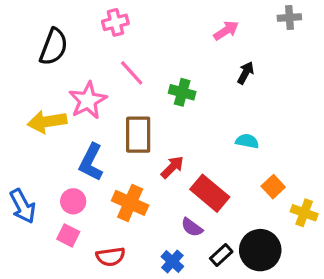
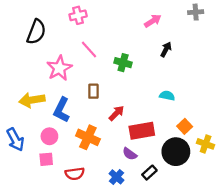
yellow arrow: (47, 122) -> (32, 100), moved
brown rectangle: (138, 135) -> (93, 91), size x0.6
red rectangle: (210, 193) -> (142, 131), turned -50
pink square: (68, 235) -> (46, 159), turned -32
black circle: (260, 250) -> (176, 152), moved

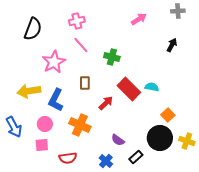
pink cross: (78, 15) -> (77, 21), moved
black arrow: (166, 49) -> (172, 45), moved
red rectangle: (142, 131) -> (129, 89), moved, turned 55
yellow cross: (206, 144) -> (187, 141), moved

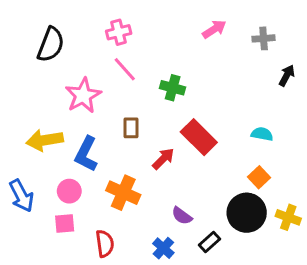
gray cross: (178, 11) -> (264, 38), moved
black arrow: (172, 45) -> (287, 75), moved
cyan semicircle: (152, 87) -> (262, 134), moved
red semicircle: (68, 158) -> (105, 244), turned -90

